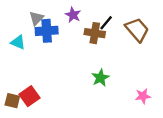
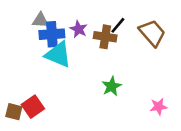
purple star: (73, 15) -> (79, 29), moved
gray triangle: (36, 18) -> (40, 20), turned 49
cyan triangle: (18, 42) -> (58, 55), moved, size x1.6

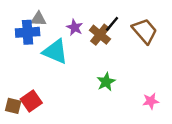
blue cross: (52, 34) -> (28, 32), moved
brown cross: (105, 37) -> (100, 35), turned 30

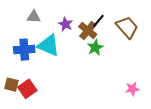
blue cross: (28, 32) -> (24, 50), moved
green star: (106, 82) -> (95, 47), moved
brown square: (13, 106) -> (11, 85), moved

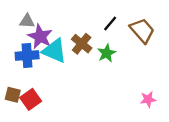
gray triangle: (34, 17) -> (27, 21), moved
purple star: (66, 24) -> (40, 37), moved, size x1.5
brown cross: (88, 31) -> (82, 44), moved

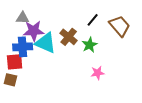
purple star: (40, 37) -> (34, 31), turned -30
red square: (31, 99) -> (15, 62), moved, turned 30
pink star: (148, 99) -> (98, 73), moved

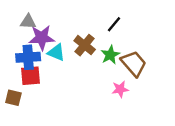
brown trapezoid: (120, 26) -> (134, 63), moved
cyan triangle: (46, 43) -> (56, 52), size x0.7
red square: (15, 62) -> (31, 76), moved

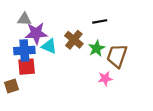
black line: (114, 24) -> (100, 21), turned 40
brown trapezoid: (134, 63) -> (117, 56), turned -120
brown square: (13, 98) -> (11, 86), turned -32

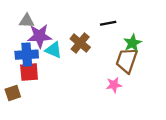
green star: (97, 48) -> (132, 43), moved

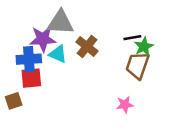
gray triangle: (27, 21) -> (60, 23), moved, size x1.6
black line: (108, 23) -> (132, 38), moved
pink star: (114, 85) -> (125, 105), moved

